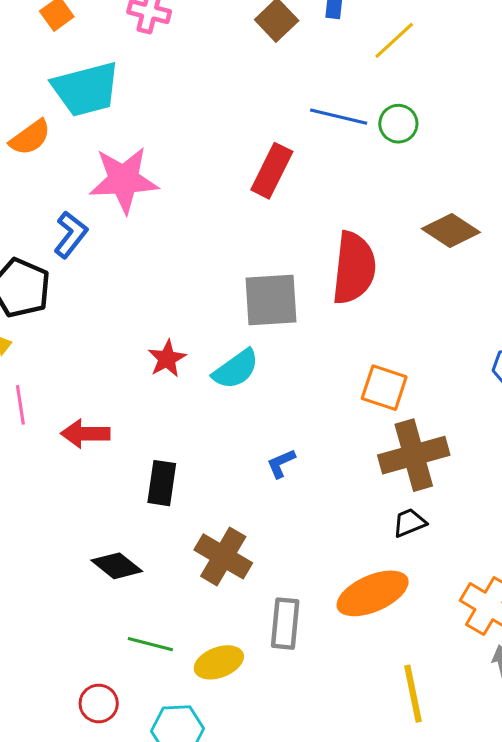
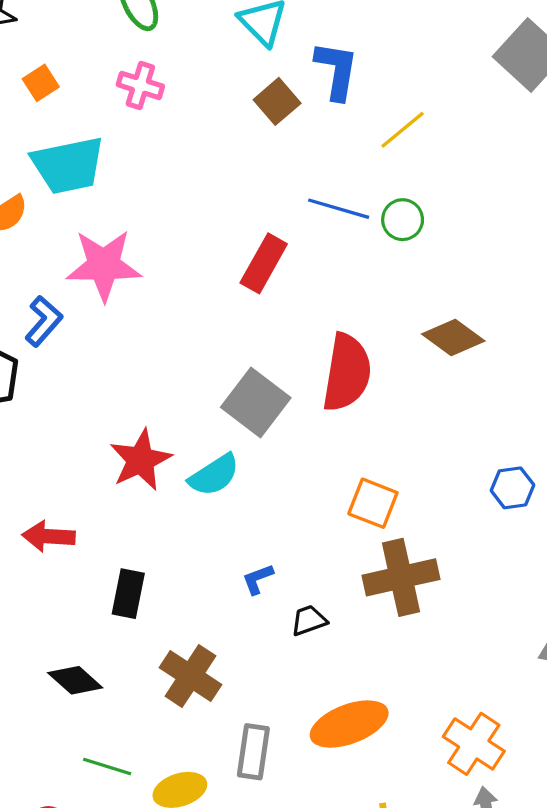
gray square: (271, 300) -> (256, 402), turned 38
red star: (167, 359) -> (141, 460), size x1.5
black trapezoid: (409, 523) -> (309, 620), moved

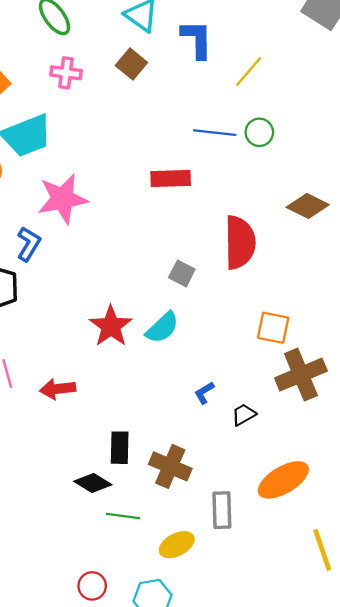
brown square: (277, 101) -> (131, 64), moved
red rectangle: (264, 263) -> (171, 178), turned 69
gray square: (256, 402) -> (182, 273), size x0.6
black rectangle: (128, 594) -> (120, 448), moved
green line: (107, 766) -> (123, 516), moved

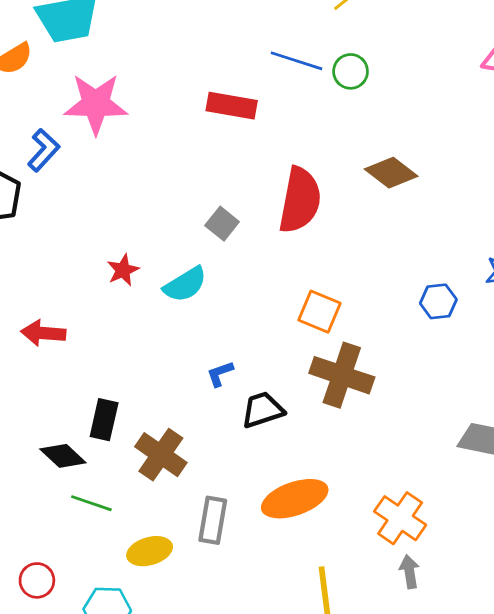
red star: (111, 326) -> (123, 270), size x0.6
brown cross: (301, 375) -> (342, 375), turned 30
black trapezoid: (244, 415) -> (263, 410), size x1.4

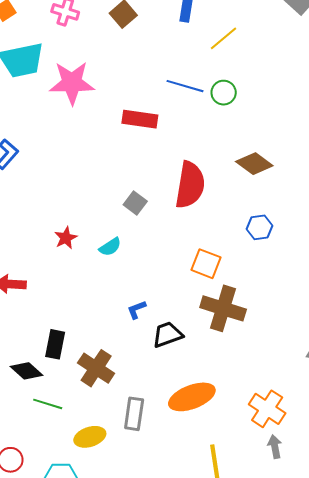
pink star: (96, 104) -> (72, 83), moved
cyan semicircle: (185, 284) -> (110, 247), size x0.7
blue hexagon: (438, 301) -> (260, 227), moved

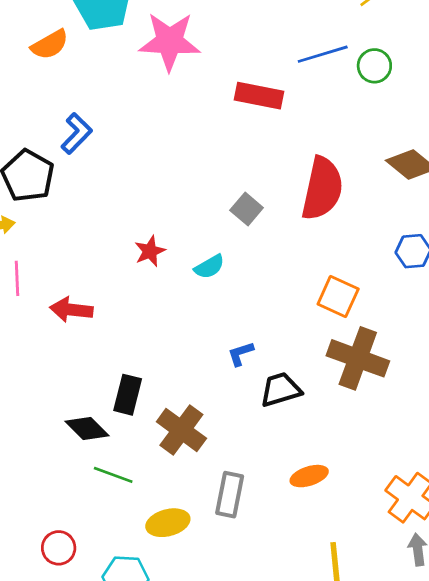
blue line: (185, 86) -> (323, 54), turned -36
orange ellipse: (192, 397) -> (309, 476), size x0.6

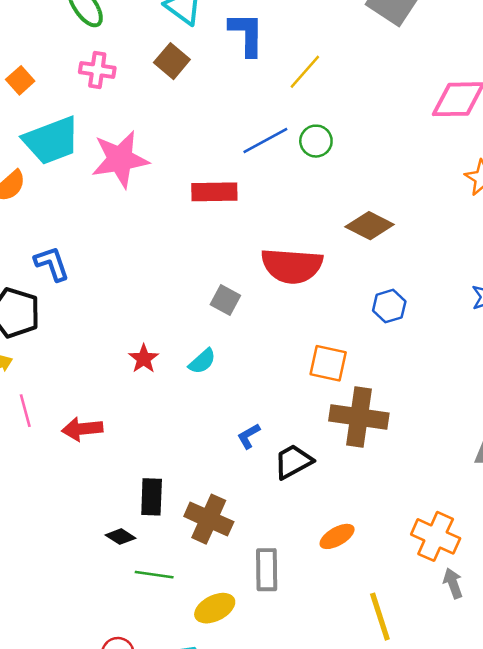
blue L-shape: (77, 133) -> (52, 264), turned -51
red semicircle: (322, 189) -> (292, 266), turned 94
black diamond: (87, 429) -> (120, 537), size x0.7

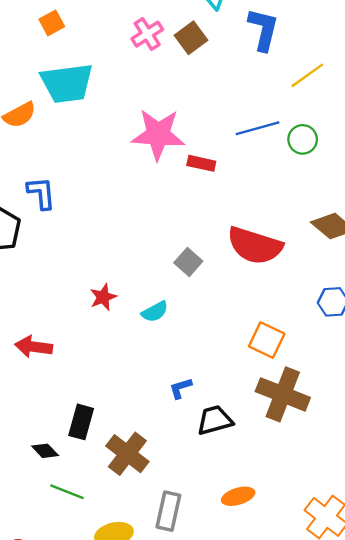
pink cross: (97, 70) -> (147, 34), moved, turned 36
pink star: (120, 159) -> (158, 134), moved
red rectangle: (214, 192) -> (201, 163), size x0.7

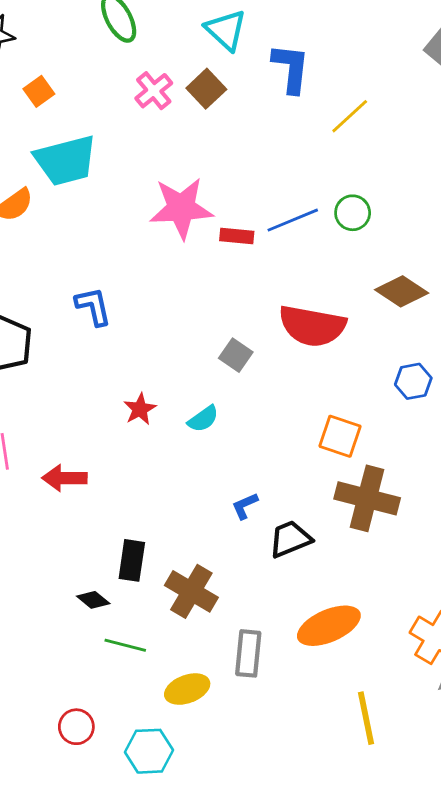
blue line: (258, 128) -> (293, 220), moved
green circle: (303, 139) -> (353, 213), moved
blue L-shape: (41, 193) -> (93, 306), moved
orange ellipse: (238, 496) -> (329, 626), size x1.6

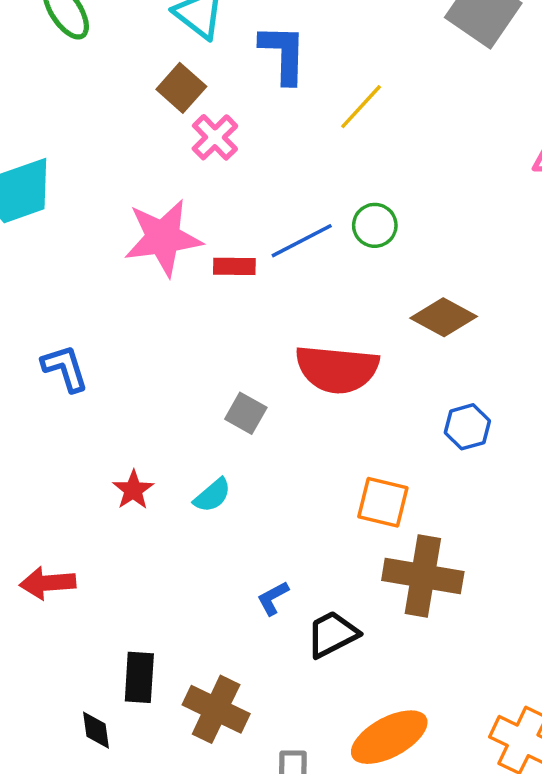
pink cross: (154, 91) -> (215, 137), moved
black diamond: (93, 600) -> (96, 730), turned 48

